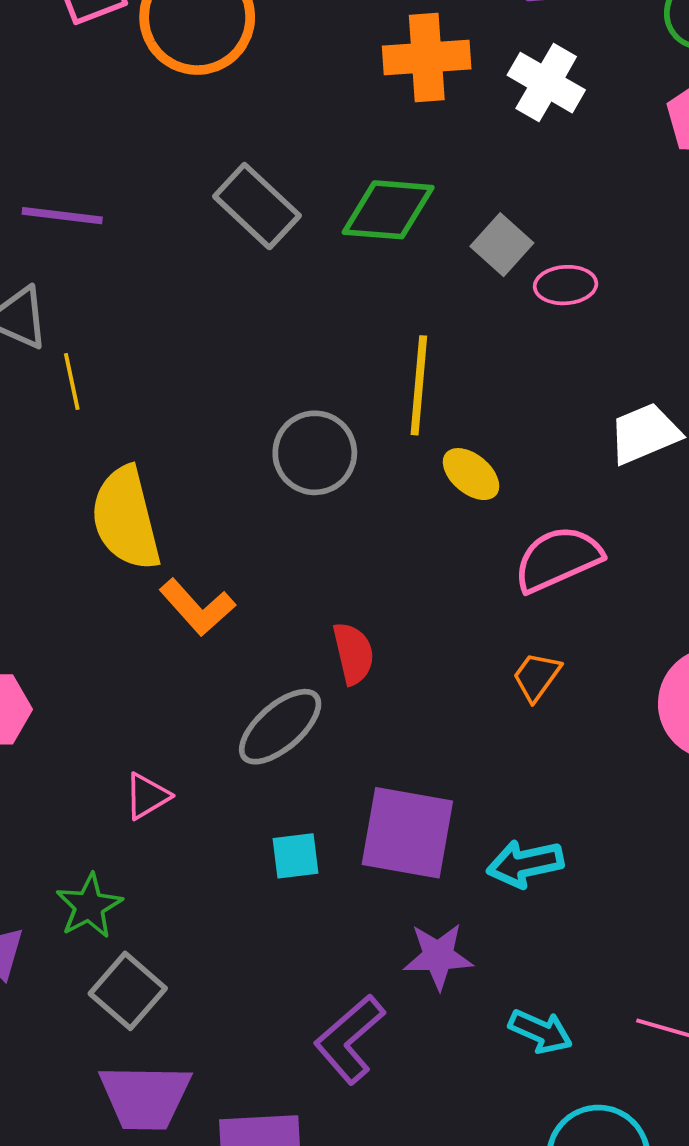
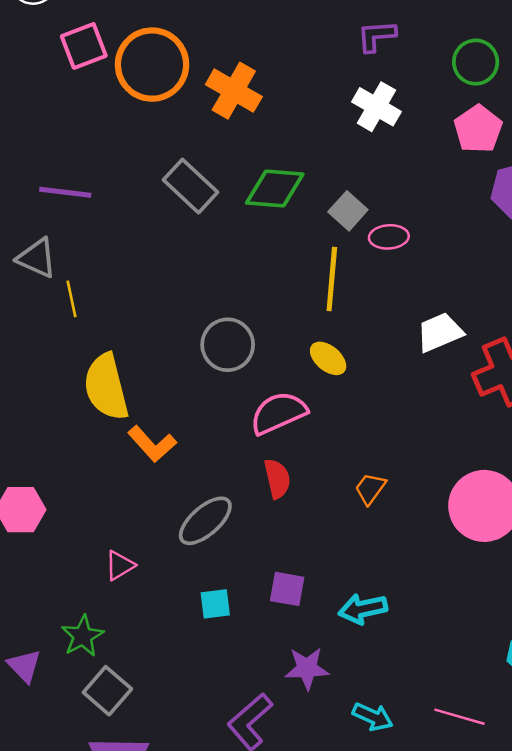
orange cross: (427, 57) -> (234, 91), moved, turned 34
yellow line: (419, 385) -> (332, 279), moved
pink semicircle: (558, 559) -> (278, 413), moved
red semicircle: (353, 653) -> (277, 479), moved
purple square: (407, 833) -> (287, 589), size x0.6

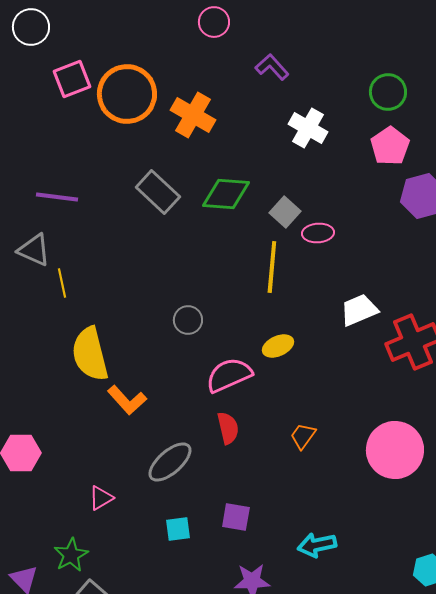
purple L-shape: (376, 36) -> (272, 67), moved, turned 52
gray circle: (228, 345) -> (188, 320), size x0.7
yellow ellipse: (328, 358) -> (278, 346), moved, turned -64
cyan arrow: (363, 609) -> (317, 545), moved

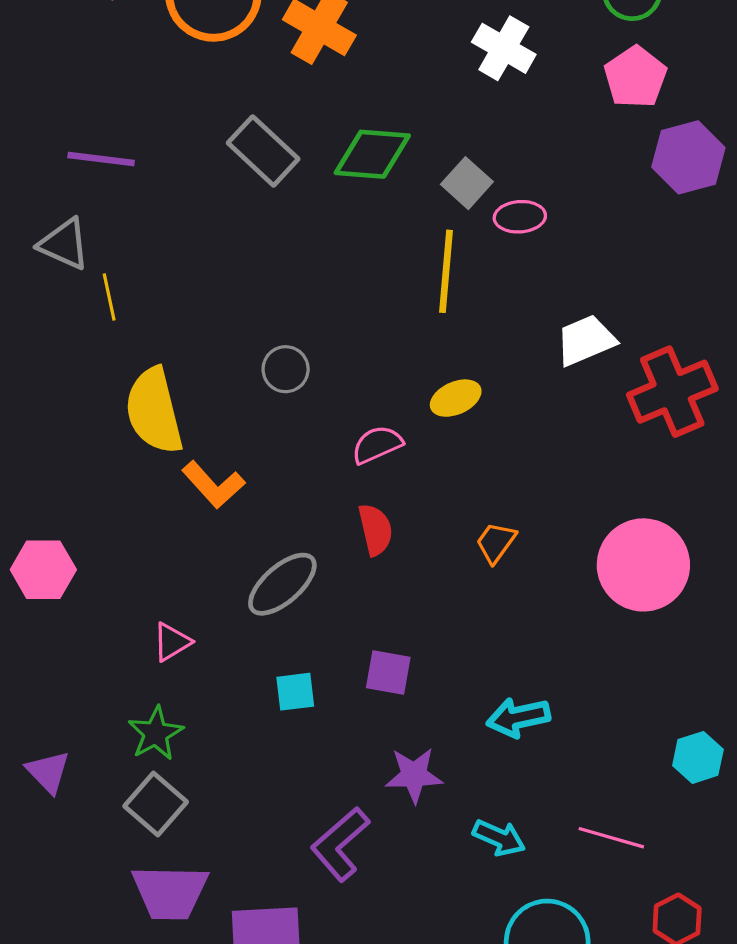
gray circle: (188, 320) -> (286, 369), moved
pink semicircle: (229, 375) -> (377, 445), size x0.7
green star: (71, 555) -> (156, 733), moved

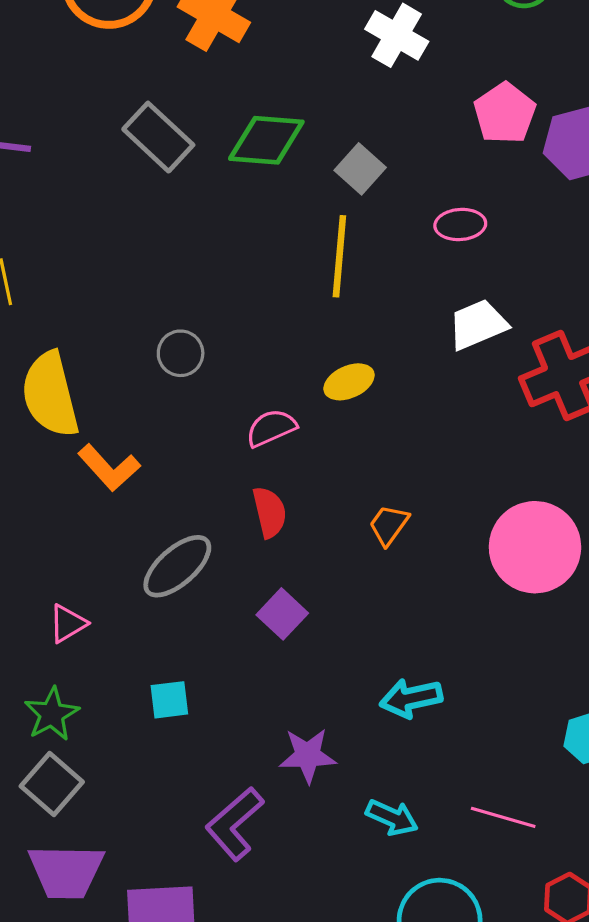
pink pentagon: (635, 77) -> (505, 113), moved
pink ellipse: (520, 217) -> (460, 224), moved
purple square: (388, 672) -> (282, 614), moved, turned 33
cyan square: (295, 692) -> (169, 700), moved

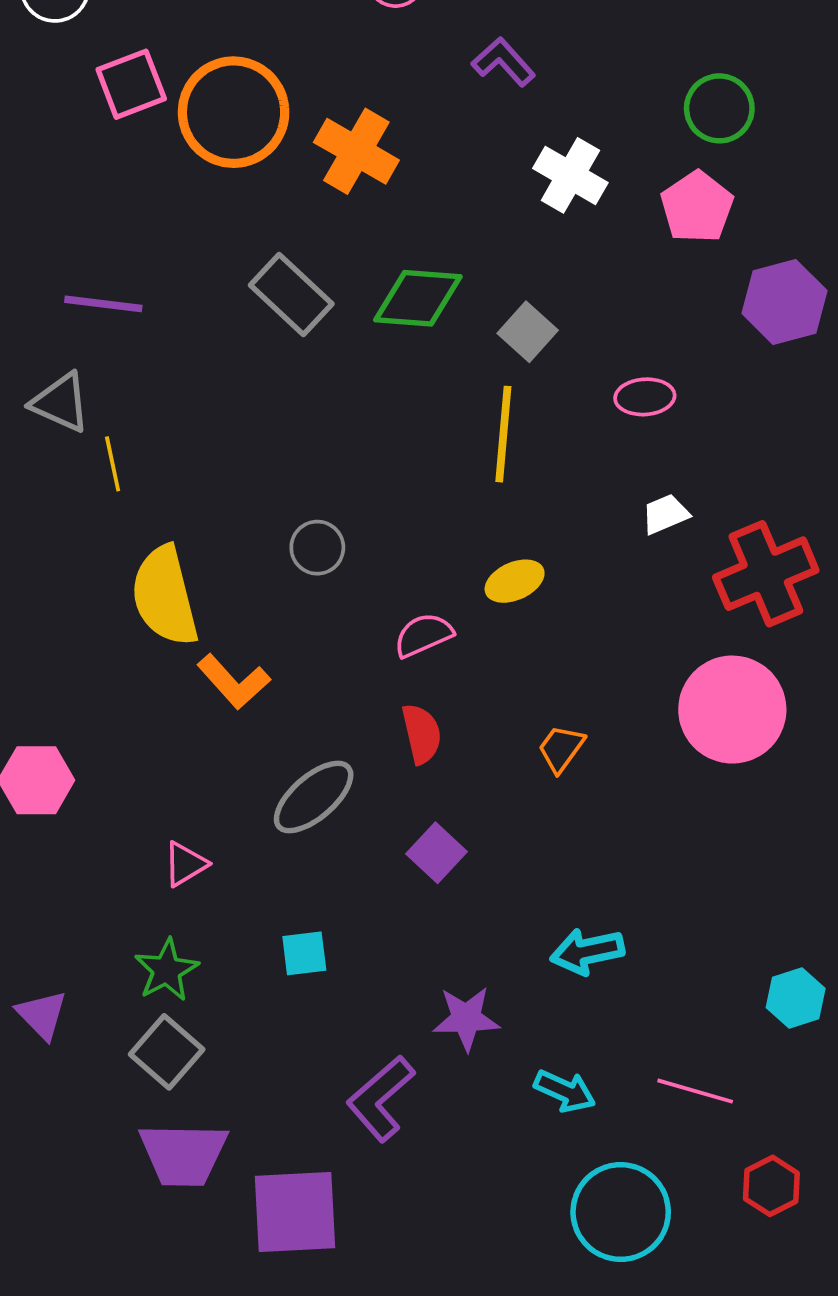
pink pentagon: (505, 113) -> (697, 207), moved
white trapezoid: (478, 325) -> (665, 514), size x0.7
pink circle: (535, 547) -> (732, 710), moved

